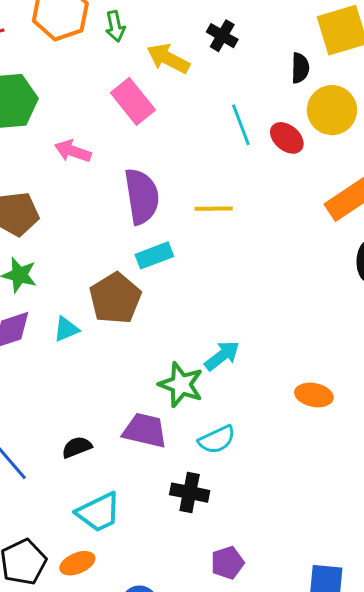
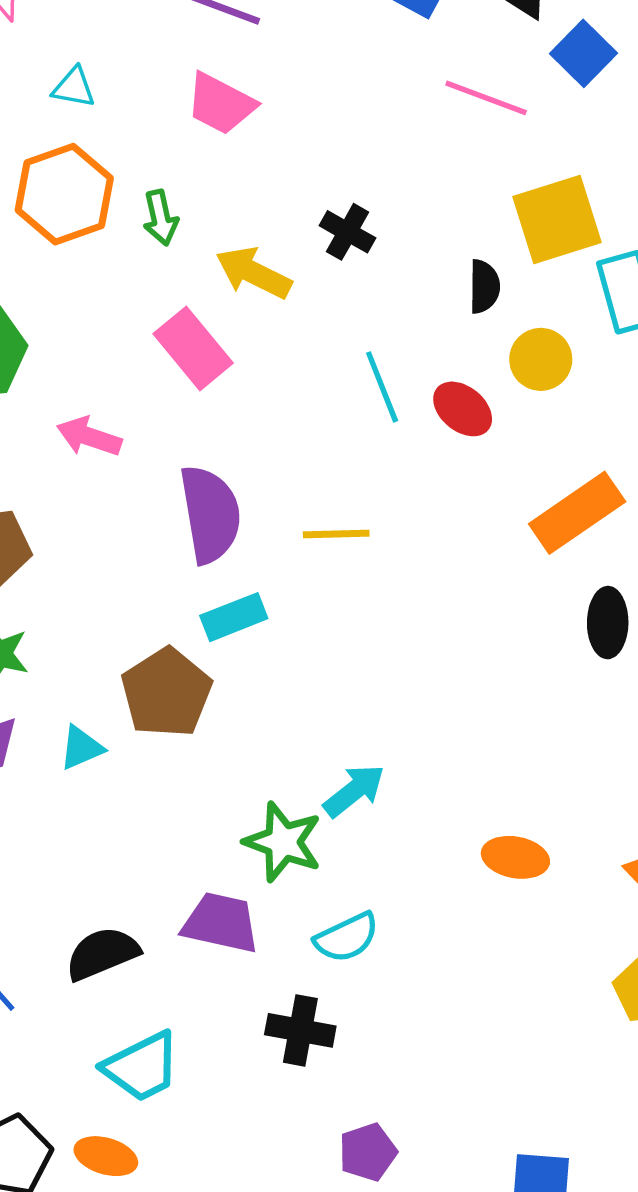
yellow circle: (332, 110) -> (541, 359), size x0.7
black semicircle: (77, 447) -> (102, 954), size x1.4
orange ellipse: (77, 563) -> (106, 1156), turned 40

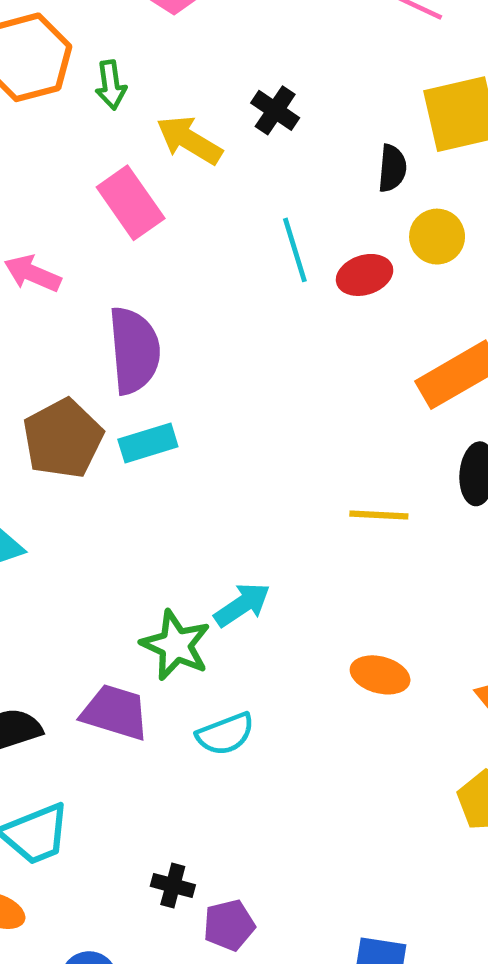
red ellipse: (463, 409) -> (365, 275), turned -62
yellow line: (336, 534) -> (379, 515), moved
brown pentagon: (166, 693) -> (63, 439), moved
black cross: (300, 1030) -> (173, 885), moved, size x0.7

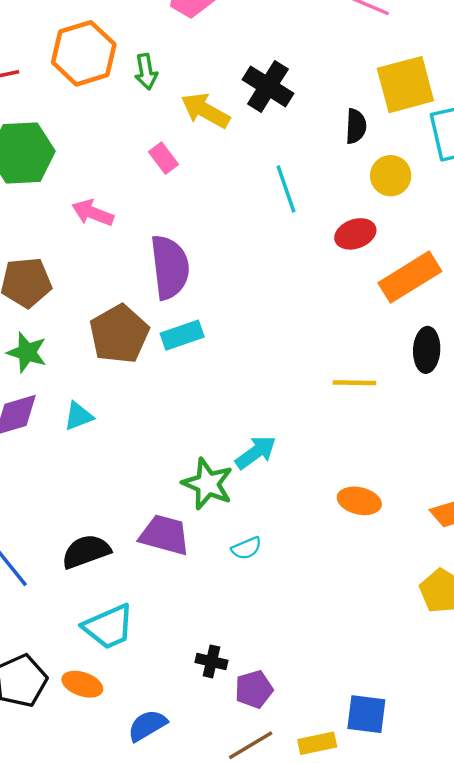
black cross: (275, 110) -> (268, 86), size x1.4
pink rectangle: (131, 203) -> (163, 158), size x0.6
red ellipse: (365, 275) -> (355, 234), moved
cyan semicircle: (225, 734) -> (246, 548), size x0.7

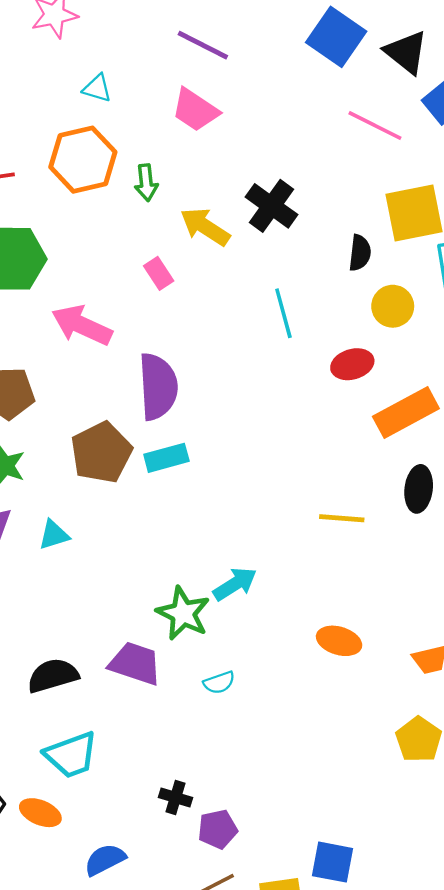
pink arrow: (93, 213) -> (82, 325), size x1.4

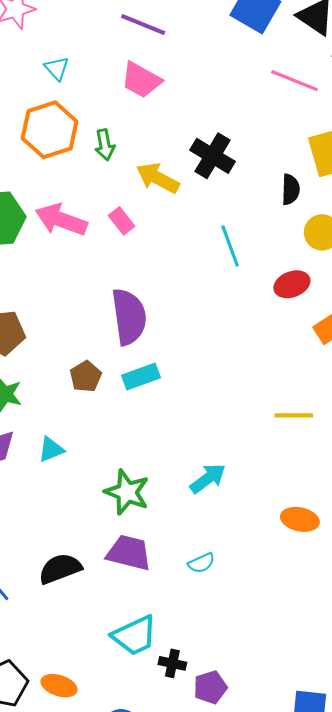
cyan triangle: (97, 88) -> (57, 68), turned 36
pink arrow: (82, 325) -> (61, 220), moved
brown pentagon: (101, 452) -> (86, 376), size x0.6
green star: (183, 613) -> (127, 492), moved
cyan trapezoid: (71, 755) -> (135, 636), moved

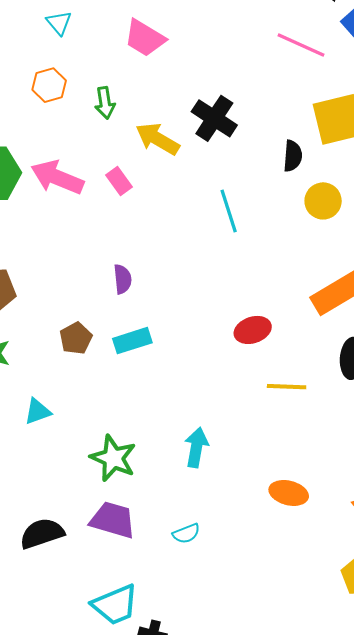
orange hexagon: (50, 130) -> (49, 85), size x0.6
red ellipse: (292, 284) -> (253, 330), moved
purple semicircle: (129, 317) -> (123, 279), size x0.5
cyan arrow: (208, 478) -> (196, 447), turned -45

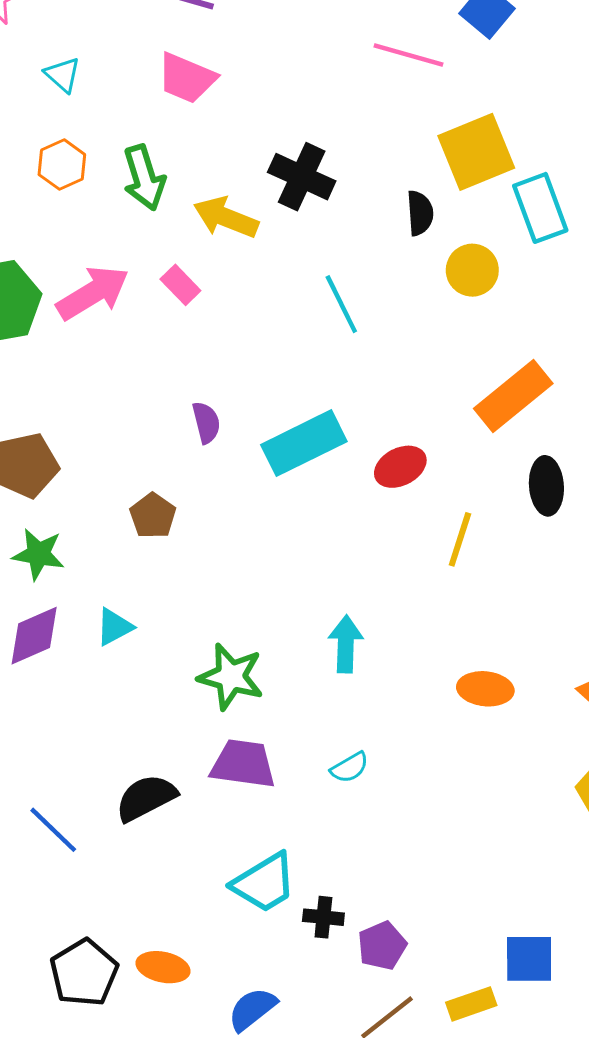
green arrow: (105, 103) -> (144, 178), size x1.4
pink arrow: (57, 177) -> (93, 293), turned 135
cyan rectangle: (132, 341) -> (304, 443), moved, size x1.5
yellow line: (287, 387) -> (460, 539), turned -66

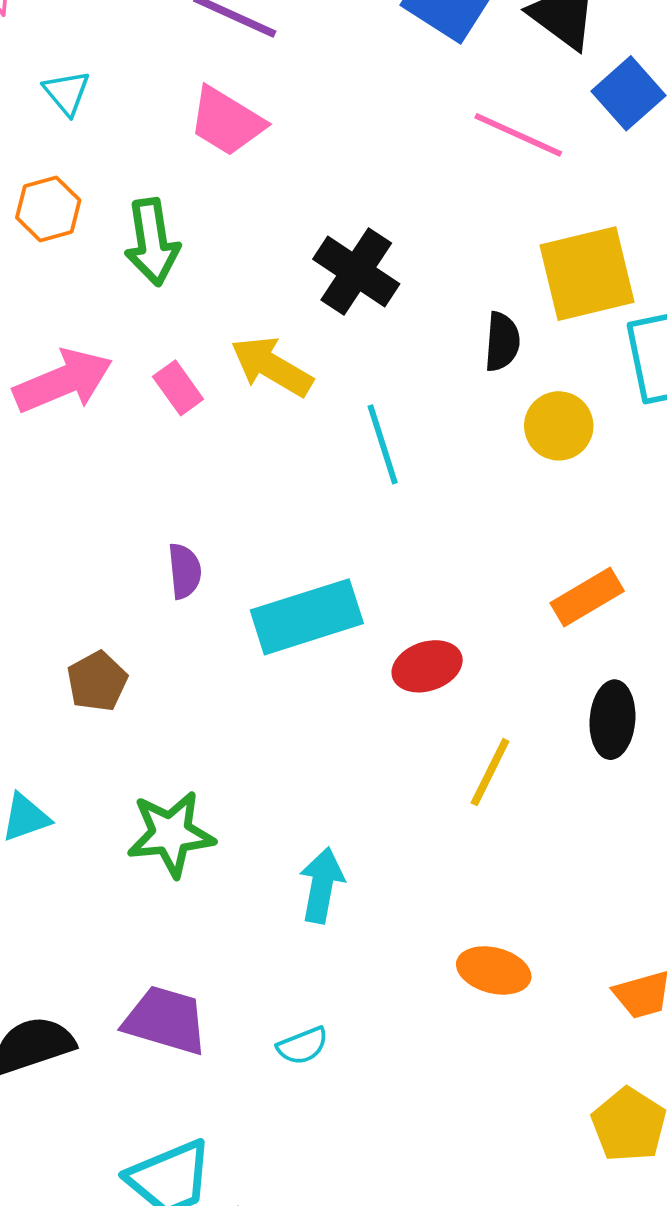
yellow arrow: (226, 217) -> (272, 367), moved
orange rectangle: (513, 396) -> (587, 597), size x0.7
green star: (231, 677) -> (171, 834), moved, turned -30

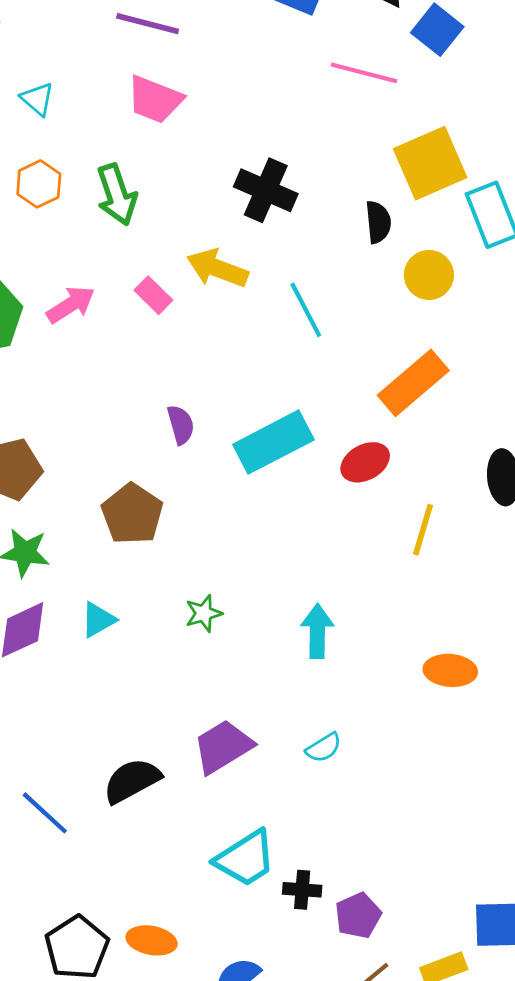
pink arrow: (63, 381) -> (71, 305), size x0.7
orange rectangle: (587, 597) -> (413, 383), moved, size x1.4
brown pentagon: (97, 681) -> (132, 514), size x1.4
green star: (171, 834) -> (204, 613), size x0.6
purple trapezoid: (166, 1020) -> (223, 747), turned -38

